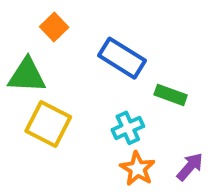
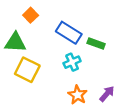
green rectangle: (171, 95) -> (96, 44), moved
cyan cross: (128, 128) -> (72, 62), moved

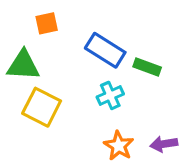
orange square: (31, 15) -> (47, 23), turned 32
purple arrow: (107, 94) -> (164, 144), turned -140

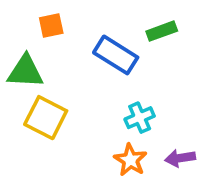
green rectangle: (147, 67) -> (162, 31), moved, turned -40
cyan cross: (110, 95) -> (140, 118), moved

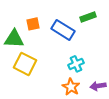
orange square: (51, 26) -> (33, 24), moved

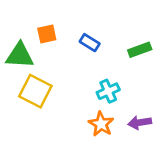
green rectangle: (88, 17) -> (140, 50), moved
blue rectangle: (63, 30) -> (90, 43), size x0.6

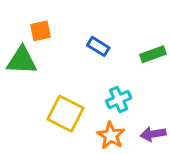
orange square: (47, 34) -> (40, 31), moved
yellow square: (35, 91) -> (65, 114), moved

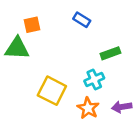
blue rectangle: (98, 46) -> (82, 20), moved
green rectangle: (153, 54) -> (110, 53), moved

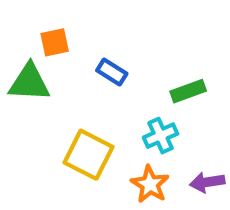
blue rectangle: (82, 20) -> (112, 72), moved

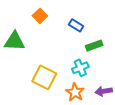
orange square: (55, 42) -> (40, 16), moved, turned -32
blue rectangle: (112, 72) -> (76, 25), moved

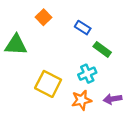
green rectangle: (94, 46) -> (102, 49), turned 56
orange star: (75, 92) -> (81, 100), turned 30

